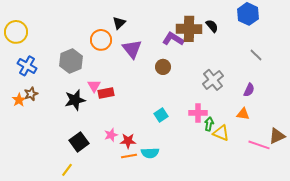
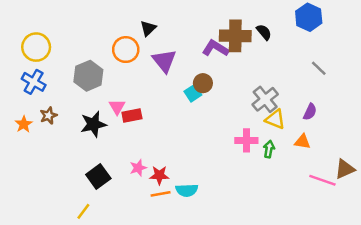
yellow circle: (16, 32) -> (36, 47), moved
brown star: (31, 94) -> (49, 116), moved
cyan square: (161, 115) -> (193, 93), moved
green arrow: (209, 124) -> (269, 149), moved
yellow triangle: (221, 133) -> (275, 119), moved

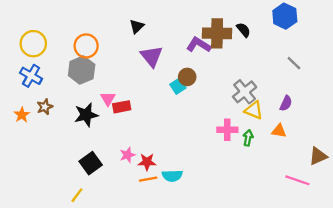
orange circle: (126, 50) -> (86, 46), moved
pink line: (322, 180) -> (297, 180), moved

